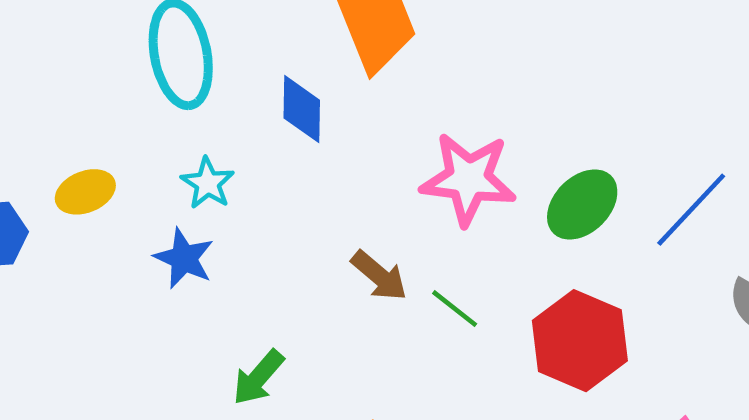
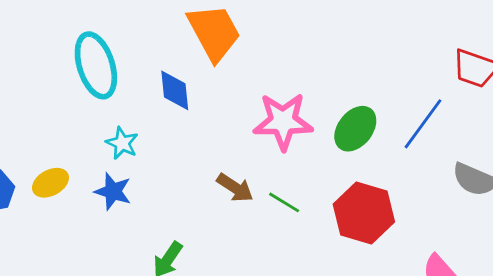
yellow ellipse: (85, 192) -> (50, 183), moved

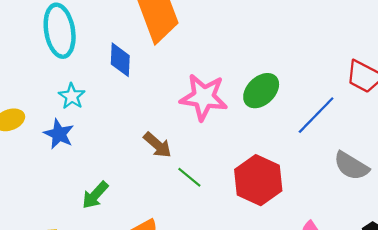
green ellipse: (355, 129) -> (261, 91), moved
green line: (284, 202) -> (189, 177), moved

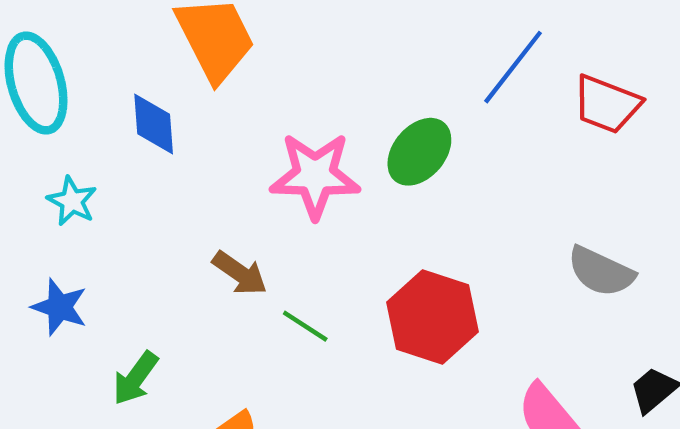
blue line: (316, 115) -> (513, 67), moved
blue star: (59, 134) -> (60, 307), moved

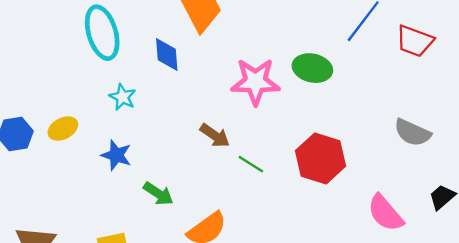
green ellipse: (419, 152) -> (312, 68), turned 63
green arrow: (135, 378) -> (158, 194), turned -92

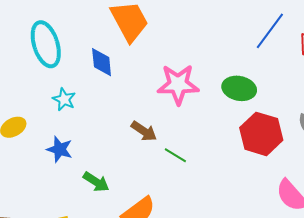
green ellipse: (312, 68) -> (239, 88), moved
red hexagon: (321, 158) -> (261, 134), moved

